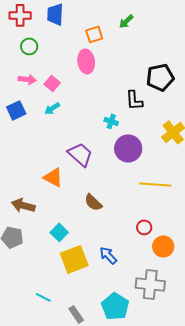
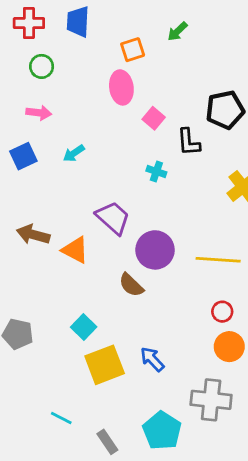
pink square: (52, 83) -> (154, 118), moved
purple circle: (128, 148) -> (155, 250), moved
brown arrow: (23, 205) -> (33, 235), moved
red circle: (144, 227) -> (222, 312), moved

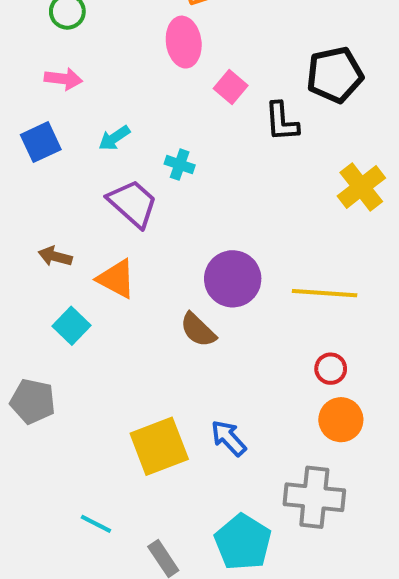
cyan cross: (156, 172) -> (180, 165), moved
purple trapezoid: (113, 218) -> (133, 203), moved
brown arrow: (33, 235) -> (55, 256), size x0.7
cyan square: (84, 327) -> (71, 326), moved

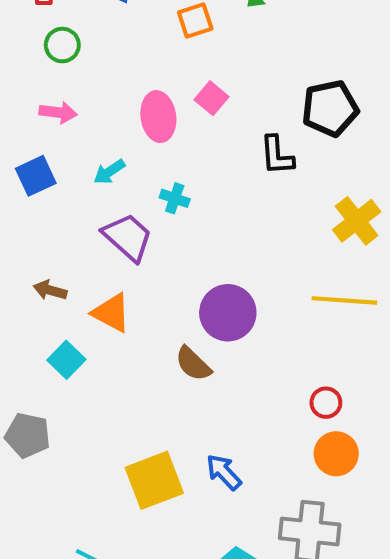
pink ellipse: (184, 42) -> (158, 117), moved
pink square: (231, 87) -> (211, 98), moved
yellow line: (325, 293) -> (344, 300), moved

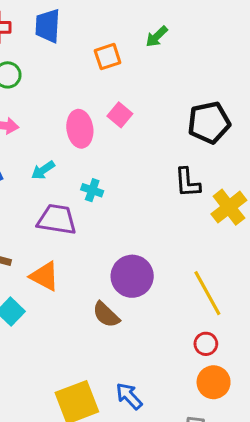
black L-shape: (277, 155) -> (187, 183), moved
purple trapezoid: (128, 237) -> (57, 219), turned -33
yellow line: (344, 300) -> (207, 293), moved, turned 57

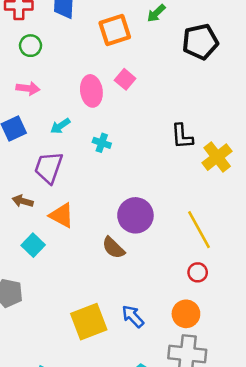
orange square: (108, 57) -> (115, 30), size x1.4
black pentagon: (209, 123) -> (200, 42), moved
purple trapezoid: (57, 219) -> (49, 167), moved, turned -80
orange circle: (214, 382) -> (186, 314), moved

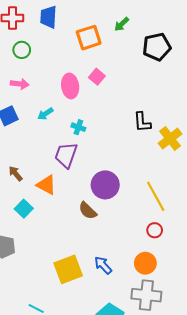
purple trapezoid: (49, 167) -> (66, 155), moved
brown arrow: (23, 201) -> (16, 174), turned 35

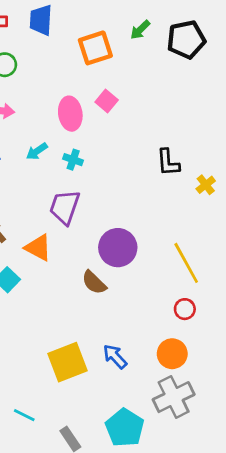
black pentagon: (157, 47) -> (186, 40), moved
cyan cross: (78, 127) -> (73, 160), moved
yellow cross: (170, 139) -> (206, 185), size x0.6
gray cross: (146, 295) -> (174, 397), turned -32

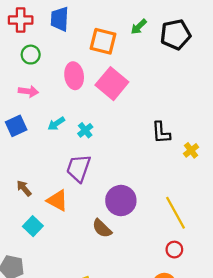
orange square: (95, 48) -> (103, 41), turned 32
pink square: (107, 101) -> (112, 84), size x1.8
pink ellipse: (70, 114) -> (74, 76), moved
cyan cross: (73, 160) -> (85, 130), turned 32

